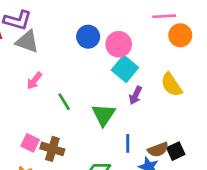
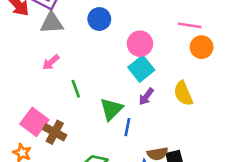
blue circle: (88, 37) -> (99, 19), moved
gray triangle: (27, 42) -> (52, 23), turned -35
pink square: (30, 143) -> (34, 122), size x1.5
blue line: (128, 143) -> (127, 127), moved

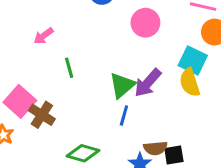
cyan square: (141, 69) -> (193, 60), moved, turned -30
purple arrow: (146, 97) -> (148, 83), size x1.5
green triangle: (111, 109) -> (122, 85), moved

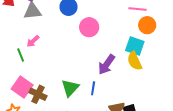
pink circle: (145, 23) -> (89, 27), moved
green line: (69, 68) -> (21, 55), moved
green triangle: (122, 85) -> (70, 88), moved

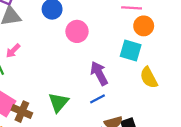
yellow semicircle: (135, 61) -> (149, 78), moved
purple arrow: (107, 64) -> (99, 73), turned 120
blue line: (93, 88) -> (98, 99), moved, turned 56

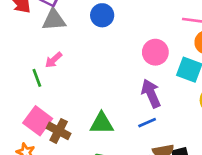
pink circle: (77, 31) -> (155, 52), moved
green triangle: (58, 102) -> (102, 123), turned 45

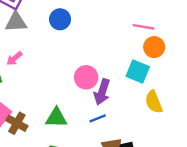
pink circle: (155, 52) -> (86, 77), moved
purple arrow: (151, 93) -> (102, 92), turned -140

